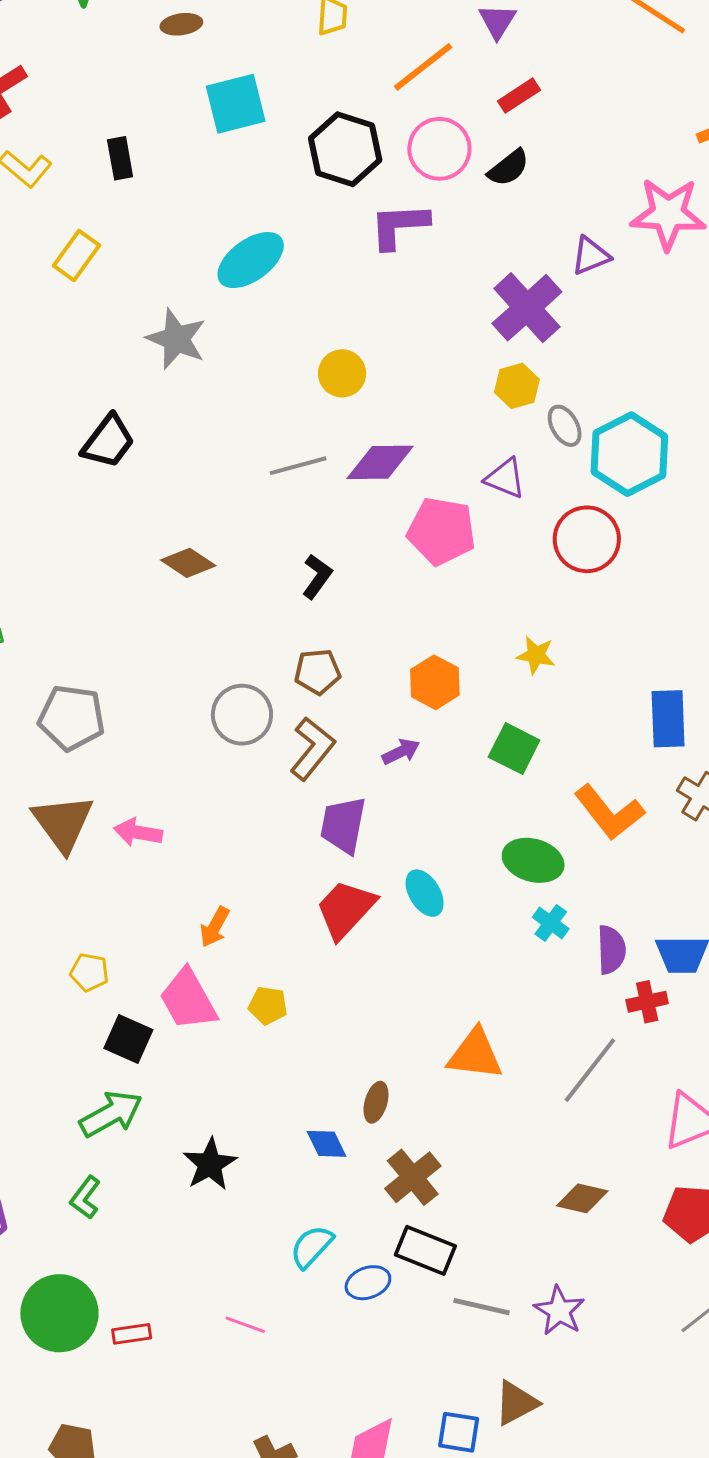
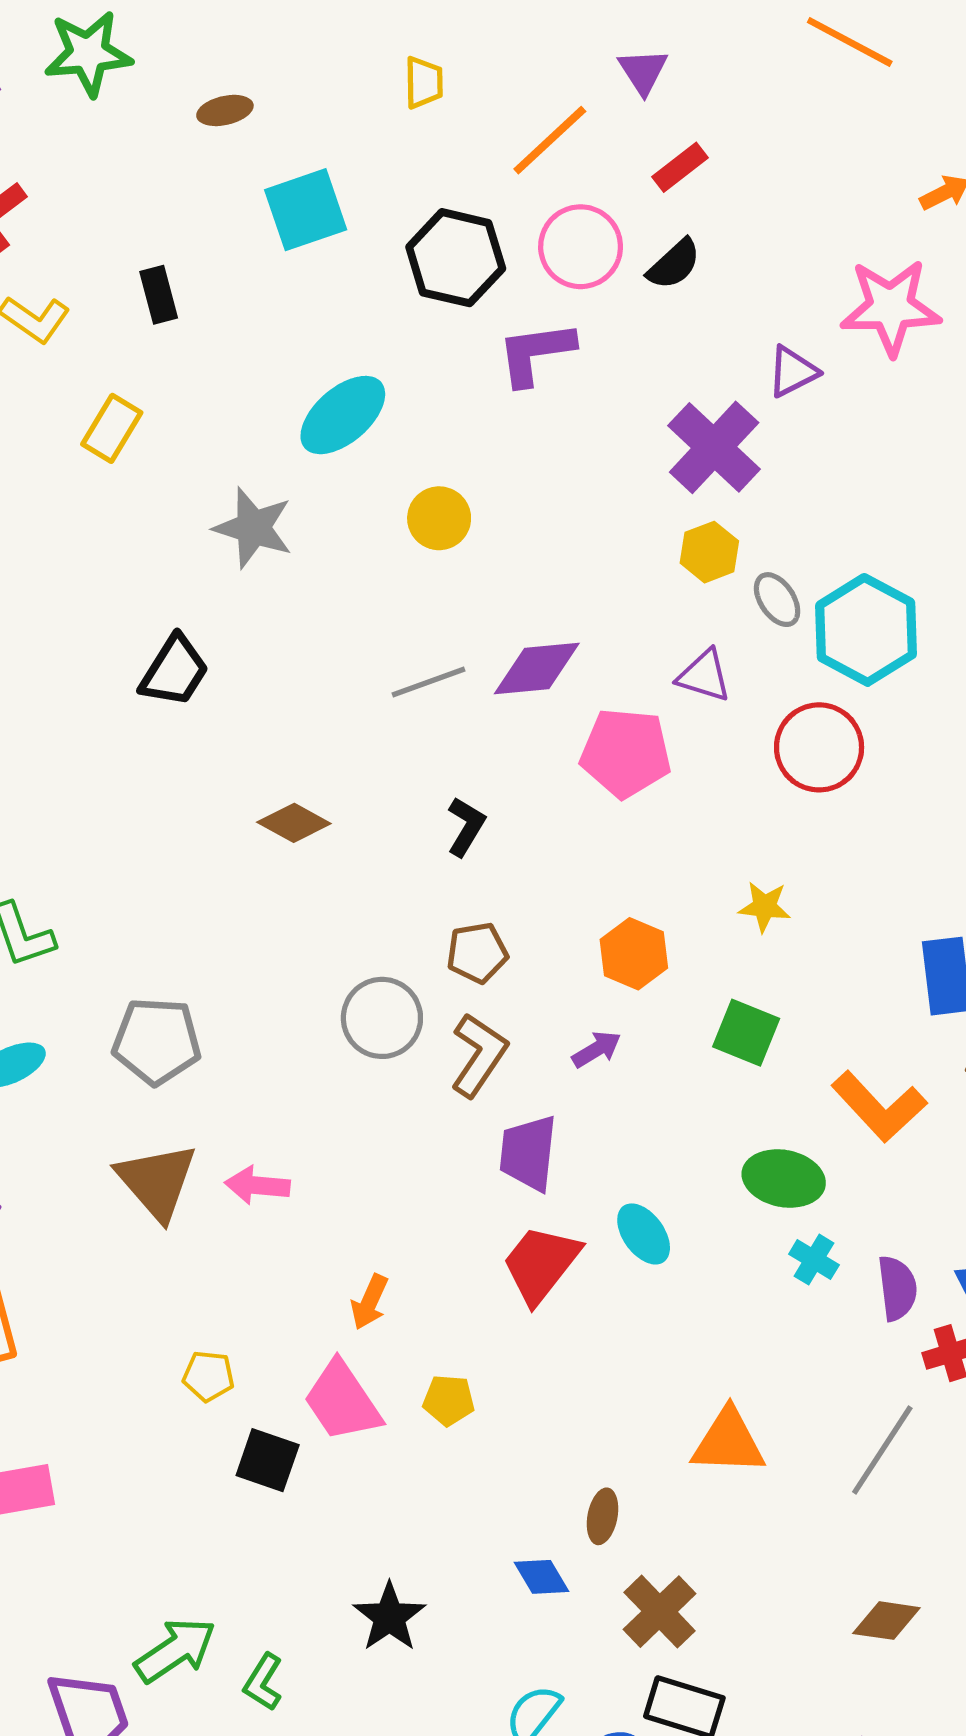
yellow circle: (342, 373) -> (439, 518), moved
green arrow: (111, 1114) -> (175, 1650), moved
green L-shape: (85, 1197) -> (263, 1682), moved

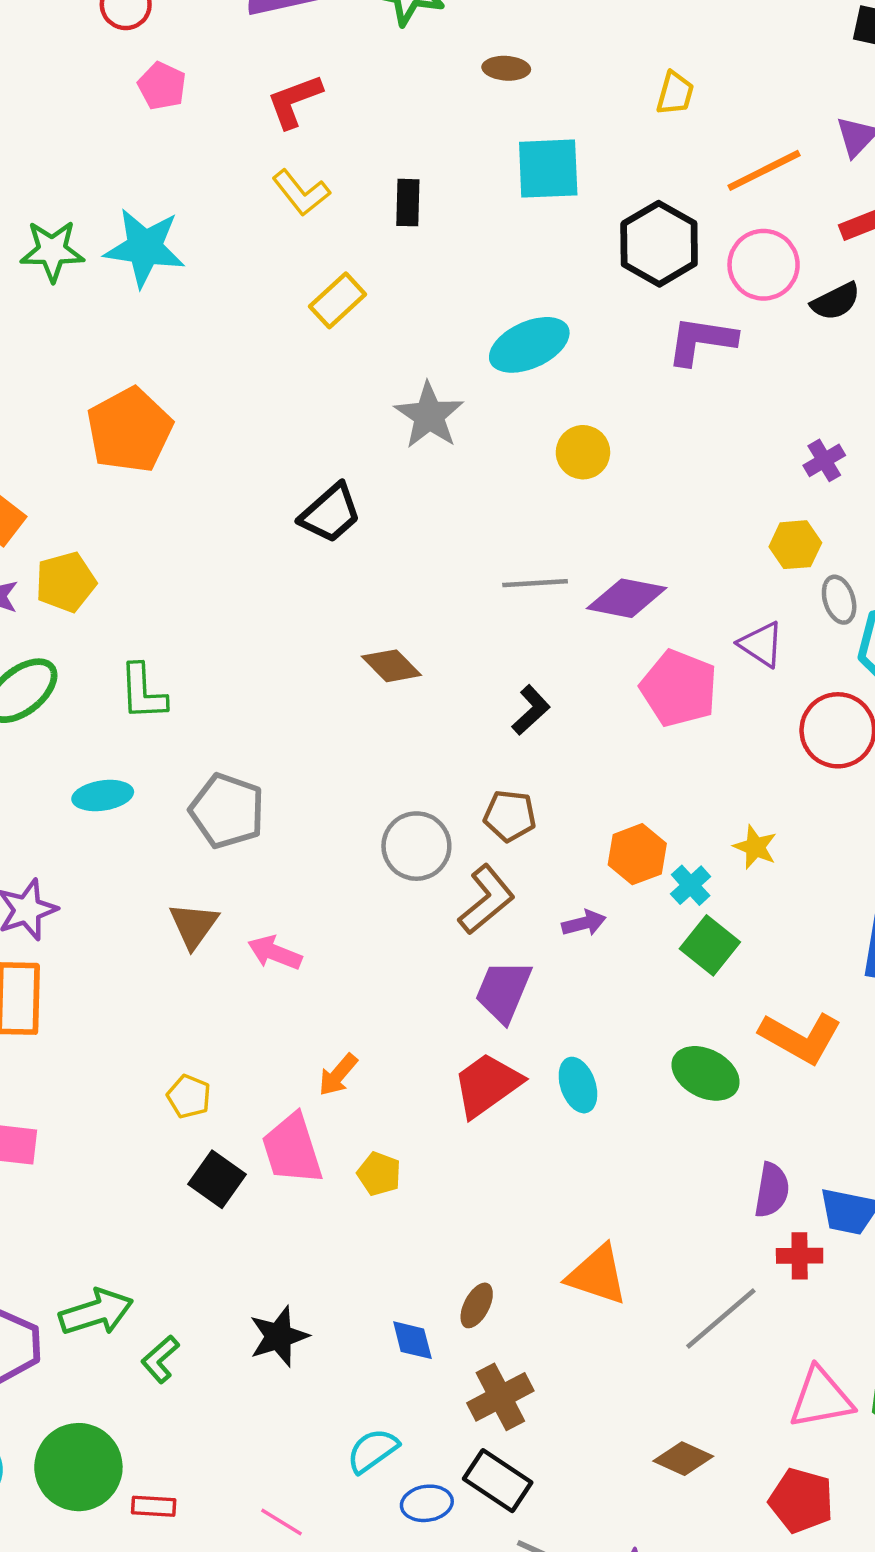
purple cross: (714, 447) -> (824, 460), size x0.5
orange L-shape: (879, 1107) -> (801, 1038), turned -34
brown triangle: (157, 1181) -> (194, 925), size x0.7
cyan cross: (814, 1260) -> (691, 885), moved

